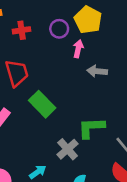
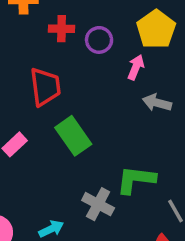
purple circle: (59, 29) -> (99, 40), moved
gray cross: (68, 149) -> (98, 204), turned -30

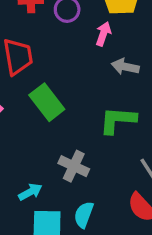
green L-shape: (136, 180) -> (118, 120), moved

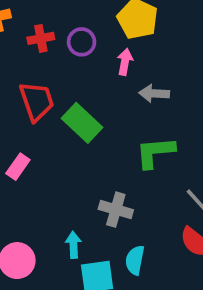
green rectangle: (47, 102) -> (82, 123), moved
cyan arrow: (30, 192) -> (73, 245), turned -55

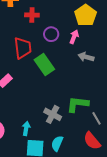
purple circle: (82, 42) -> (51, 34), moved
green L-shape: (155, 152) -> (78, 104), moved

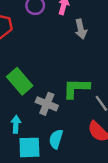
gray arrow: (86, 57) -> (81, 29), turned -112
green rectangle: (44, 64) -> (20, 81), moved

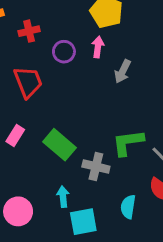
gray arrow: (81, 29) -> (123, 71), turned 48
cyan semicircle: (56, 139) -> (128, 207), moved

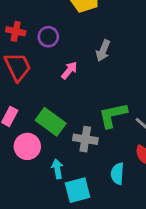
red cross: (29, 31) -> (16, 31), moved, turned 30
pink arrow: (98, 47) -> (69, 70), moved, turned 36
pink circle: (18, 211) -> (27, 146), moved

